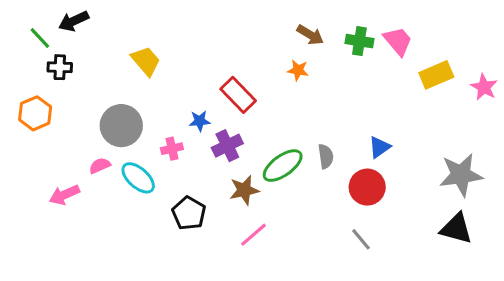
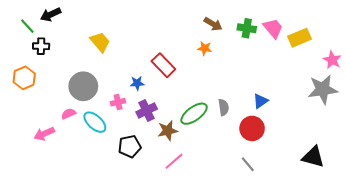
yellow rectangle: (436, 75) -> (300, 38), moved
purple cross: (227, 146) -> (147, 111), moved
gray star: (461, 175) -> (323, 89), moved
black pentagon: (189, 213) -> (130, 146), turned 30

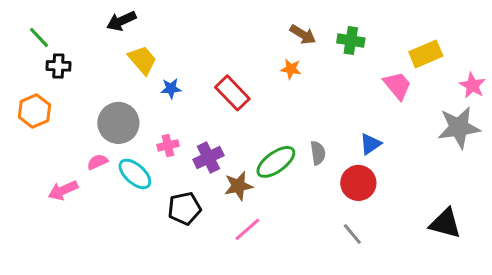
black arrow: (51, 15) -> (121, 21), moved
pink trapezoid: (273, 28) -> (397, 85), moved
blue star: (137, 83) -> (171, 88), moved

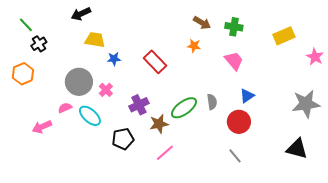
yellow trapezoid: (142, 60) -> (95, 40), turned -40
black cross: (58, 66) -> (39, 44), turned -35
pink trapezoid: (397, 85) -> (234, 61), moved
gray star: (459, 127) -> (306, 104), moved
pink cross: (168, 145) -> (106, 90), moved, turned -32

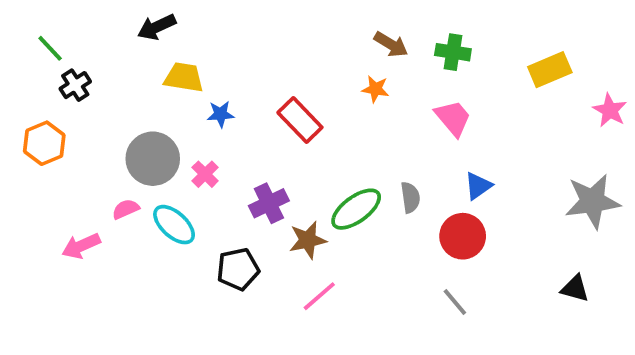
black triangle: (297, 149) -> (575, 288), size x0.7

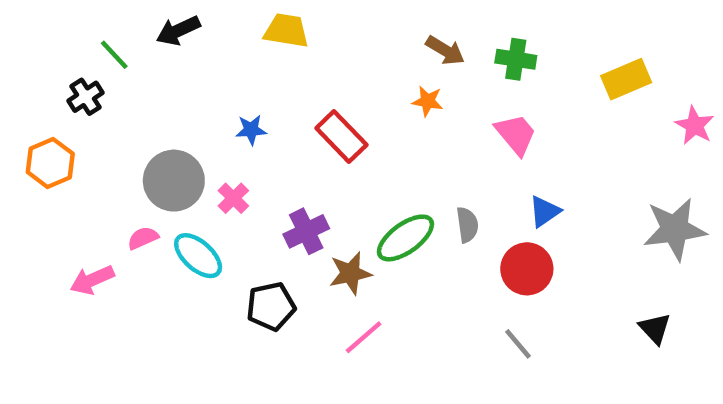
green line: (50, 48) -> (114, 55), moved
yellow trapezoid: (184, 77) -> (286, 31), moved
black triangle: (575, 288) -> (655, 328), turned 32

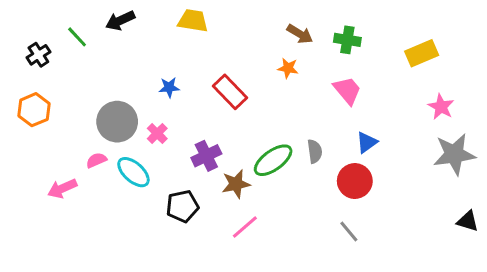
black cross: (86, 97) -> (38, 55), moved
pink star: (695, 125) -> (441, 107), moved
black triangle: (655, 328) -> (468, 221), moved, turned -30

